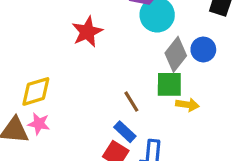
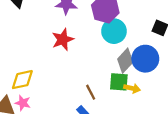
blue circle: (203, 49) -> (145, 59), size x1.5
yellow arrow: (187, 105) -> (132, 88), moved

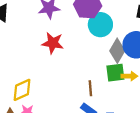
red star: (63, 39) -> (53, 43), turned -30
brown line: (91, 92) -> (90, 88), turned 35

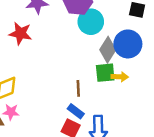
red star: (53, 43) -> (20, 33), moved

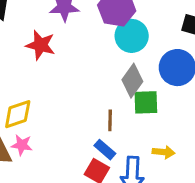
gray diamond: (108, 50) -> (132, 81), moved
yellow arrow: (120, 77) -> (164, 152), moved

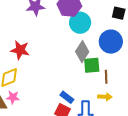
red star: (40, 45) -> (20, 50), moved
brown line: (110, 120) -> (106, 77), moved

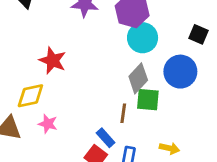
brown line: (106, 77) -> (123, 113), moved
pink star: (13, 97) -> (48, 124), moved
yellow arrow: (105, 97) -> (169, 148), moved

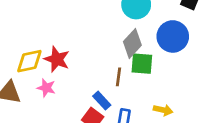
red star: (53, 60) -> (57, 59), moved

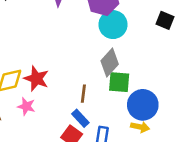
blue circle: (173, 36) -> (143, 105), moved
brown line: (118, 77) -> (83, 94), moved

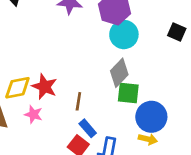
brown line: (83, 94) -> (78, 101), moved

